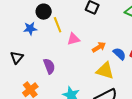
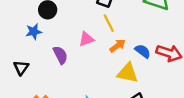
yellow line: (58, 25) -> (109, 23), moved
purple semicircle: (49, 66) -> (60, 55), moved

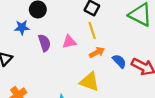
purple semicircle: (60, 55) -> (44, 43), moved
yellow triangle: (128, 73) -> (89, 82), moved

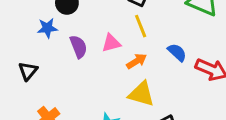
orange arrow: (97, 52) -> (137, 61), moved
blue semicircle: (119, 61) -> (177, 52), moved

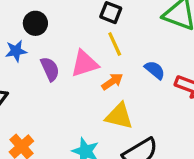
pink triangle: (111, 43) -> (84, 64), size x1.4

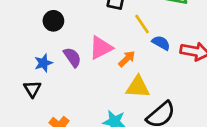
yellow line: (115, 44) -> (142, 24), moved
blue star: (16, 51) -> (43, 63), moved

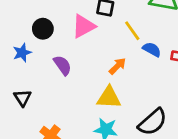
pink triangle: (101, 48) -> (84, 26), moved
blue star: (43, 63) -> (22, 53), moved
yellow triangle: (138, 87) -> (109, 98), moved

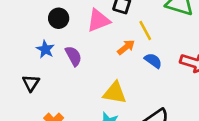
blue semicircle: (152, 49) -> (153, 61), moved
blue star: (22, 53) -> (45, 49), moved, turned -30
orange arrow: (117, 66) -> (126, 47), moved

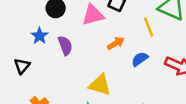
yellow line: (145, 31) -> (149, 27), moved
blue semicircle: (153, 61) -> (140, 59), turned -78

